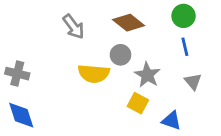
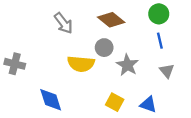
yellow square: (138, 103) -> (115, 102), moved
blue diamond: (21, 115) -> (51, 100), moved

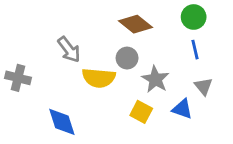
gray arrow: (63, 23) -> (69, 50), moved
yellow square: (115, 102) -> (141, 112), moved
blue triangle: (148, 104) -> (182, 109), moved

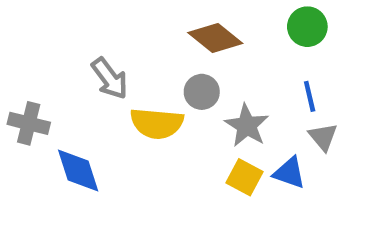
blue line: (195, 50) -> (310, 96), moved
yellow square: (141, 112) -> (244, 177), moved
blue diamond: (62, 122) -> (78, 171), moved

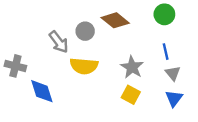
gray circle: (202, 92) -> (85, 31), moved
blue triangle: (289, 173) -> (174, 98), moved, turned 48

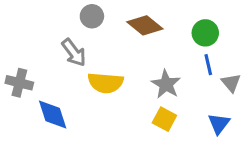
green circle: (164, 14) -> (205, 33), moved
gray circle: (85, 31) -> (92, 16), moved
gray triangle: (173, 73) -> (231, 83), moved

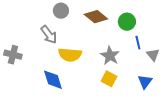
green circle: (205, 33) -> (127, 22), moved
blue diamond: (53, 115) -> (53, 80), moved

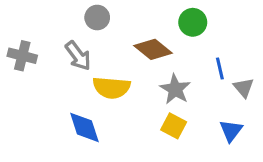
brown diamond: (96, 17) -> (153, 49), moved
green circle: (127, 22) -> (193, 22), moved
gray cross: (13, 55) -> (22, 56), moved

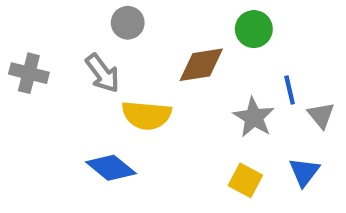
brown diamond: (153, 49) -> (201, 65), turned -48
gray star: (175, 89) -> (254, 117), moved
yellow square: (174, 126) -> (245, 180), moved
blue diamond: (84, 127) -> (111, 168), turned -33

